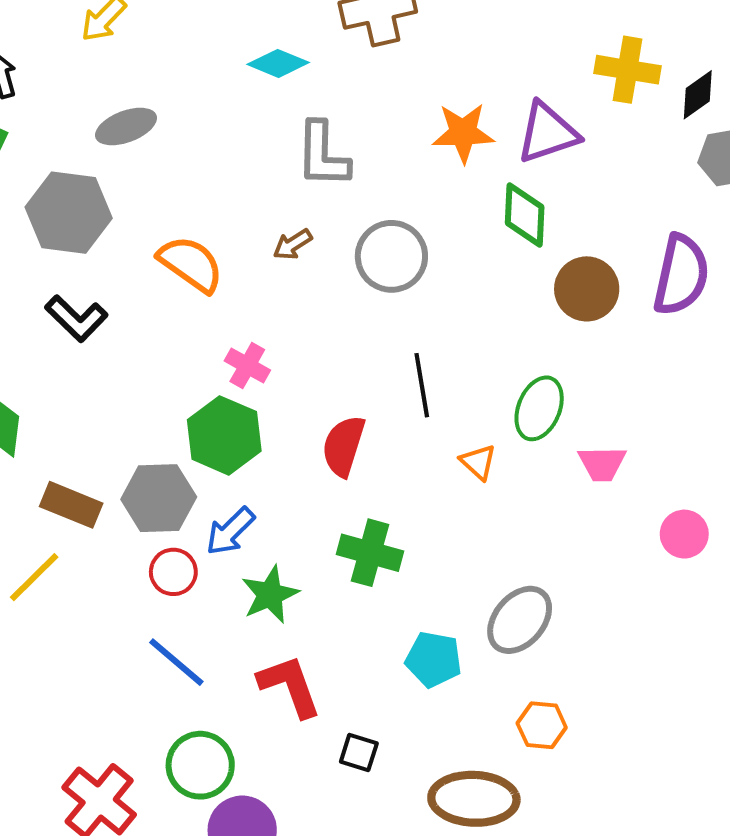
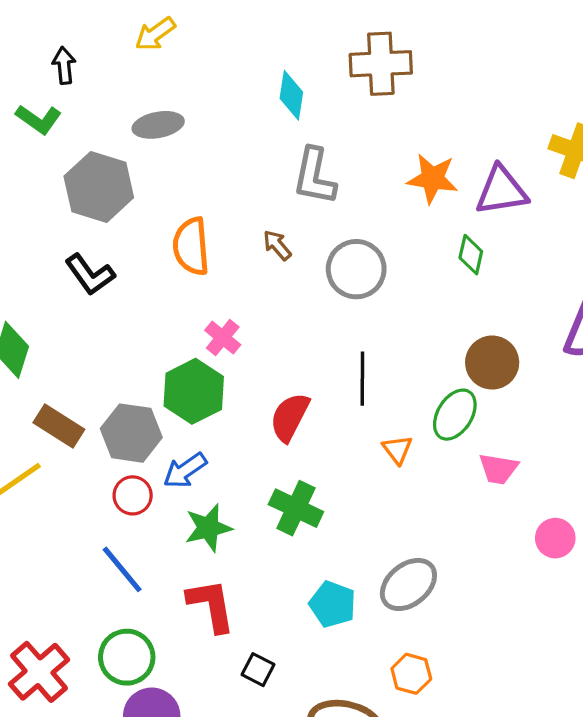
cyan diamond: (278, 63) -> (291, 95), turned 66
green diamond: (525, 215) -> (471, 255), size x0.7
brown arrow: (293, 244) -> (277, 245), turned 72
orange semicircle: (191, 264) -> (191, 246), turned -140
brown circle: (587, 289) -> (492, 363), moved

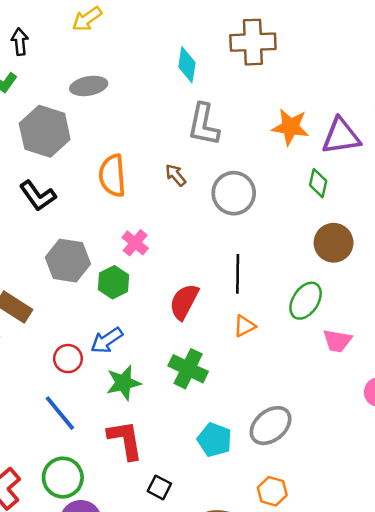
brown circle: (492, 363) -> (334, 243), moved
green hexagon: (194, 391) -> (114, 282), size x0.7
gray hexagon: (131, 433) -> (68, 261), moved
orange triangle: (397, 450) -> (244, 326), moved, turned 40

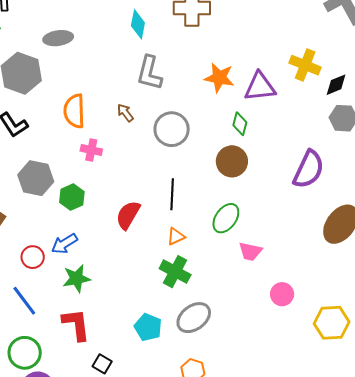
pink cross: (135, 243) -> (91, 150), moved, turned -30
brown circle: (334, 243) -> (232, 161), moved
green cross: (188, 369) -> (175, 272), moved

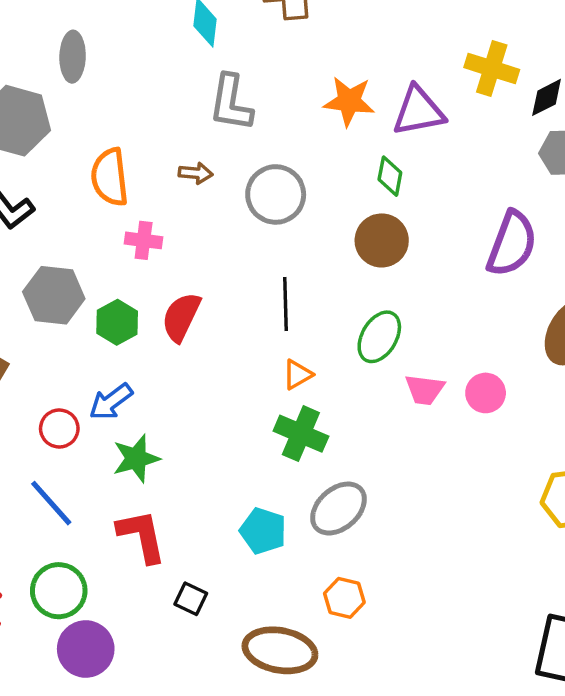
gray ellipse: (58, 38) -> (73, 57), turned -76
brown arrow: (125, 113) -> (196, 173), turned 138
red semicircle: (128, 215) -> (181, 317), moved
pink circle: (282, 294) -> (486, 393), moved

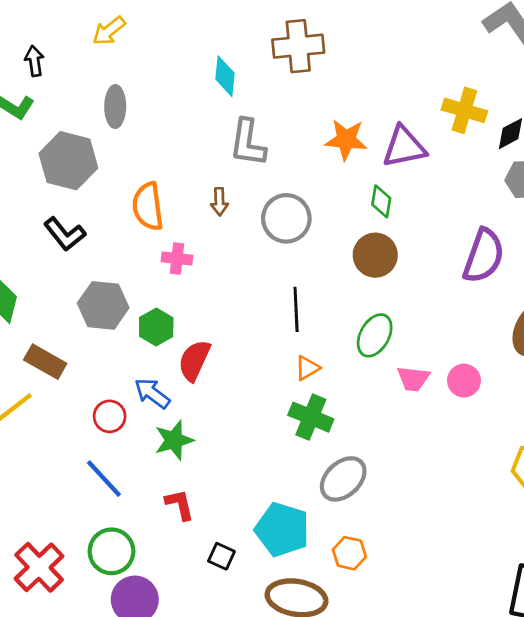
brown arrow: (196, 173) -> (219, 202), turned 84
red semicircle: (181, 317) -> (194, 360), moved
blue arrow: (111, 402) -> (152, 393), turned 75
cyan pentagon: (263, 531) -> (282, 530), moved, size x1.4
red L-shape: (142, 536) -> (180, 505), size x0.7

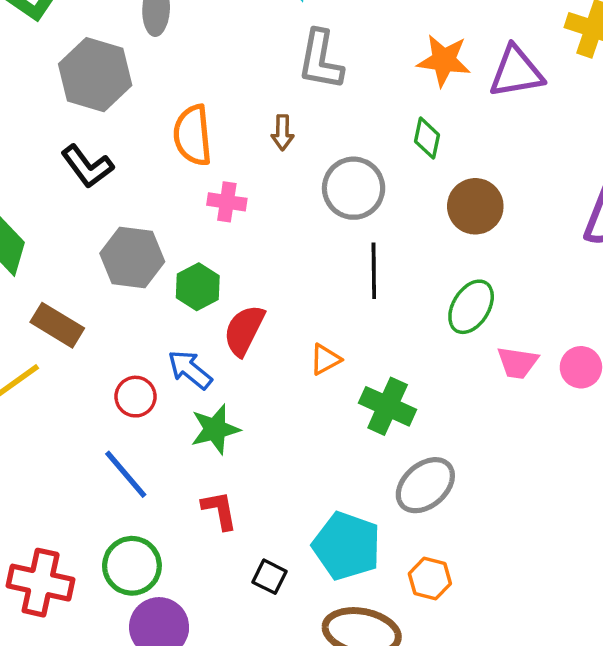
green diamond: (381, 201) -> (427, 138), moved
gray circle: (286, 218) -> (354, 188), moved
orange triangle: (307, 368) -> (325, 359), moved
red cross: (39, 567) -> (41, 583), turned -36

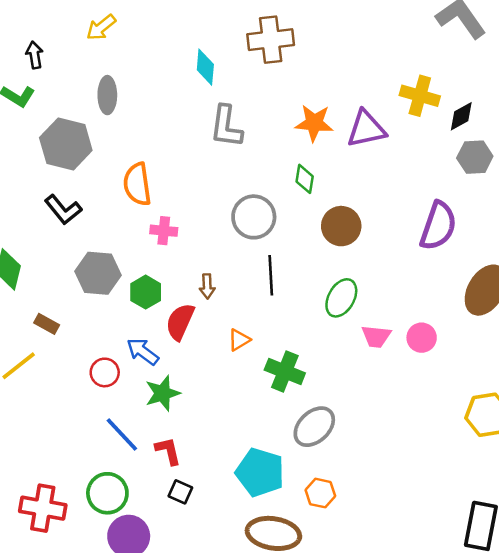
brown arrow: (282, 133) -> (207, 286), moved
brown rectangle: (57, 325) -> (47, 324), size x0.7
blue line: (126, 474) -> (122, 435), moved
black square: (270, 577) -> (180, 492), moved

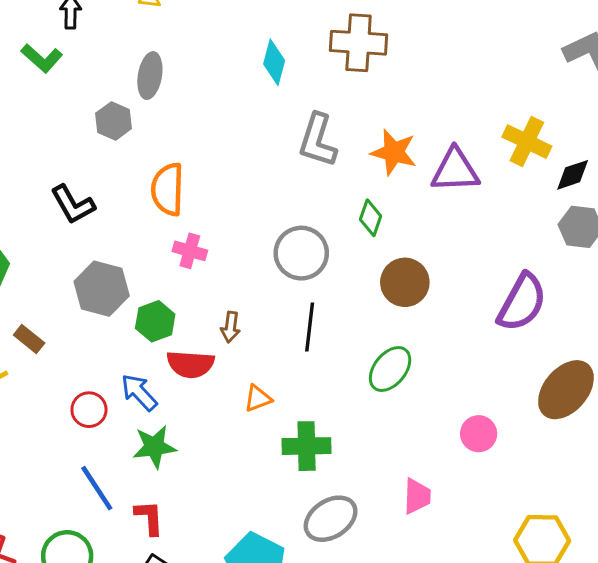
gray L-shape: (226, 126) -> (318, 140), moved
gray hexagon: (66, 144) -> (114, 121), moved, size x0.6
red semicircle: (180, 322) -> (190, 364), turned -120
pink trapezoid: (376, 336) -> (417, 496), moved, turned -104
green cross: (285, 372) -> (307, 446), turned -33

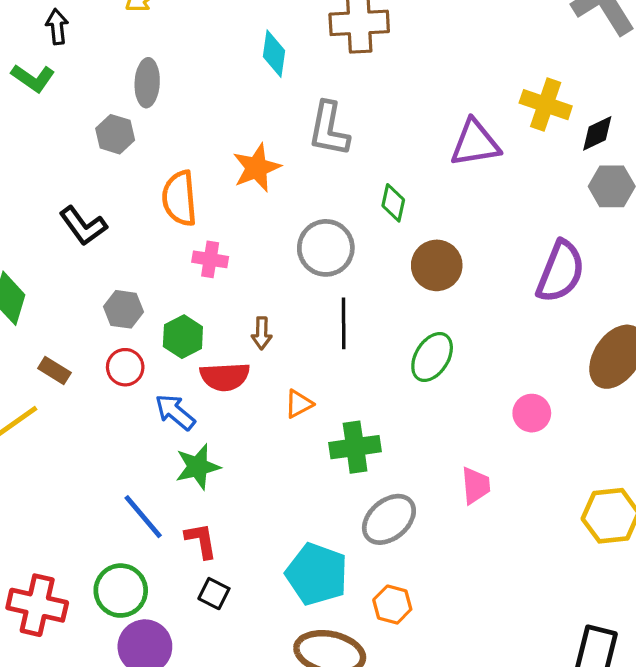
orange star: (394, 152) -> (257, 168), moved, turned -30
gray hexagon: (102, 289) -> (123, 309), size x0.7
red circle: (89, 410) -> (125, 367), moved

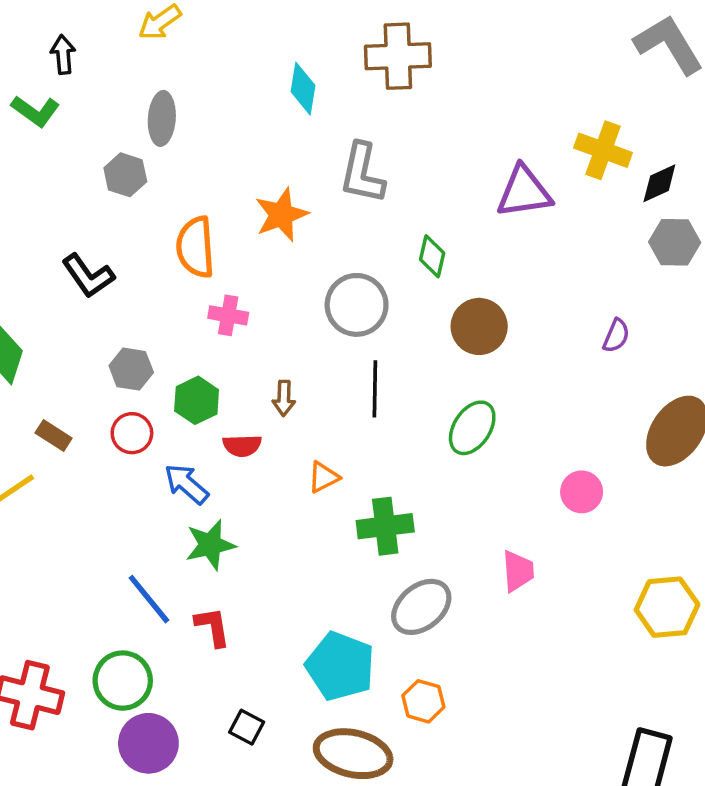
purple semicircle: (560, 272) -> (616, 336), size x0.5
red semicircle: (225, 377) -> (242, 446), size x0.7
black square: (214, 594) -> (247, 727), moved

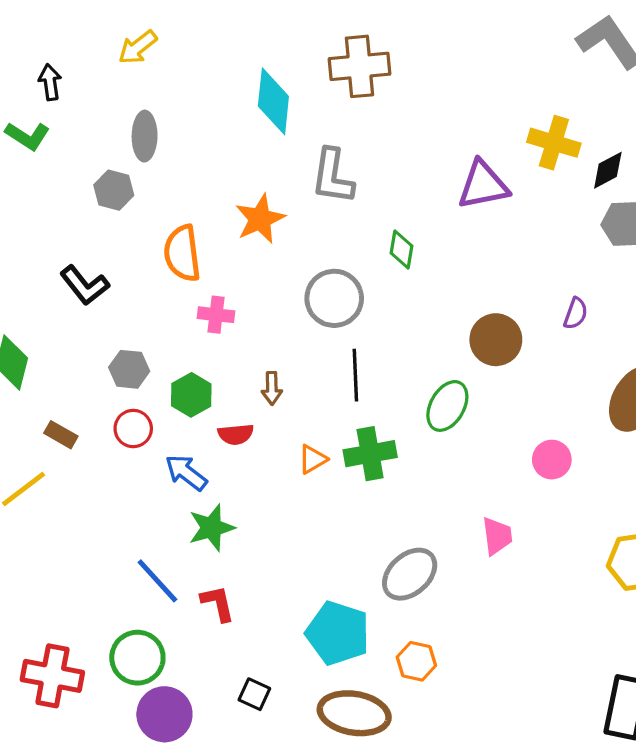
cyan diamond: (303, 89) -> (273, 101), size x1.4
brown circle: (479, 326) -> (496, 340), moved
green cross: (385, 526) -> (370, 454), moved

